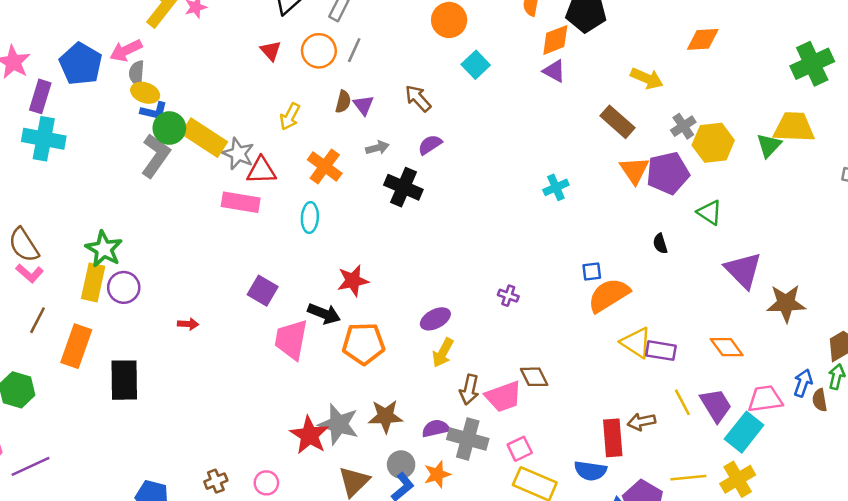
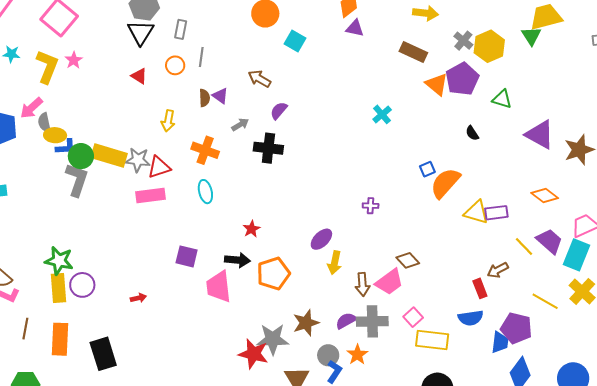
orange circle: (319, 51) -> (175, 65), size x0.7
red star: (353, 281) -> (252, 229), size x0.7
red rectangle: (613, 438) -> (480, 288), size x0.7
yellow line: (688, 478) -> (545, 301), turned 52

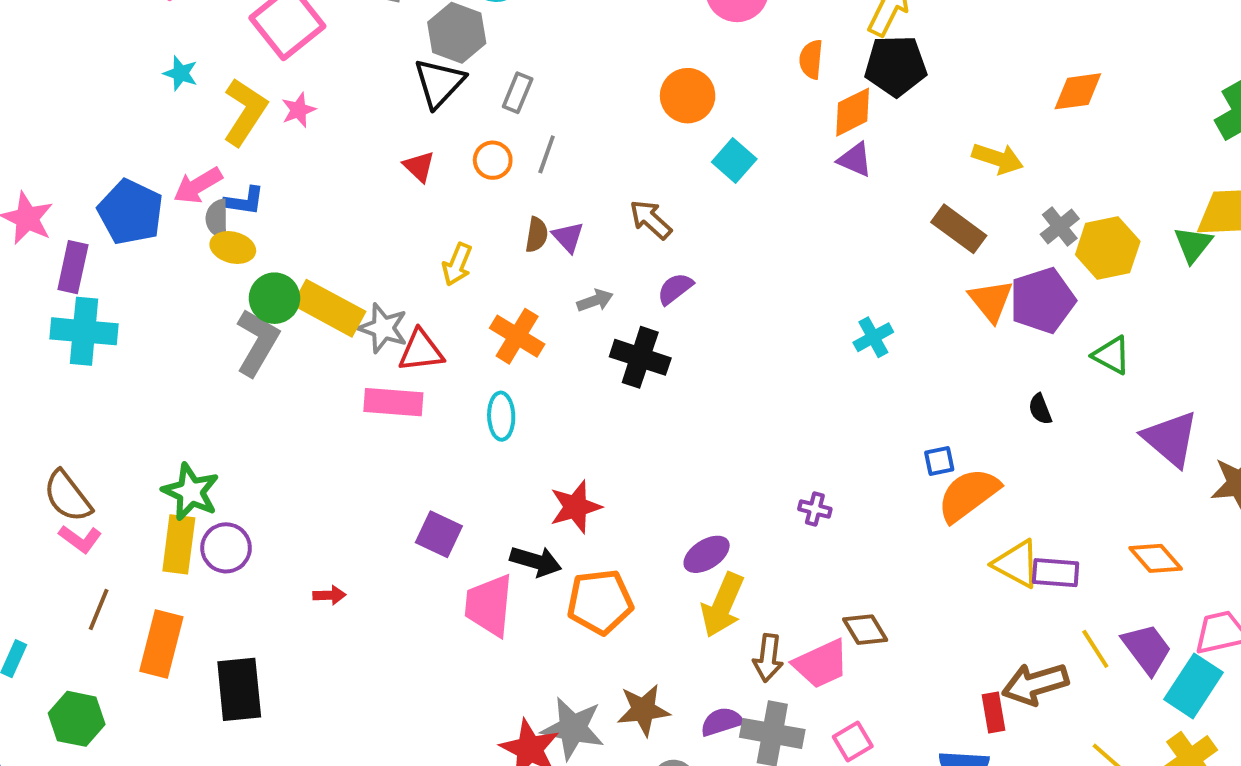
blue L-shape: (66, 147) -> (244, 201), moved
red star: (252, 229) -> (576, 507), size x1.5
yellow arrow: (335, 263) -> (723, 605), size x1.4
brown arrow: (498, 270) -> (1035, 684), size x1.5

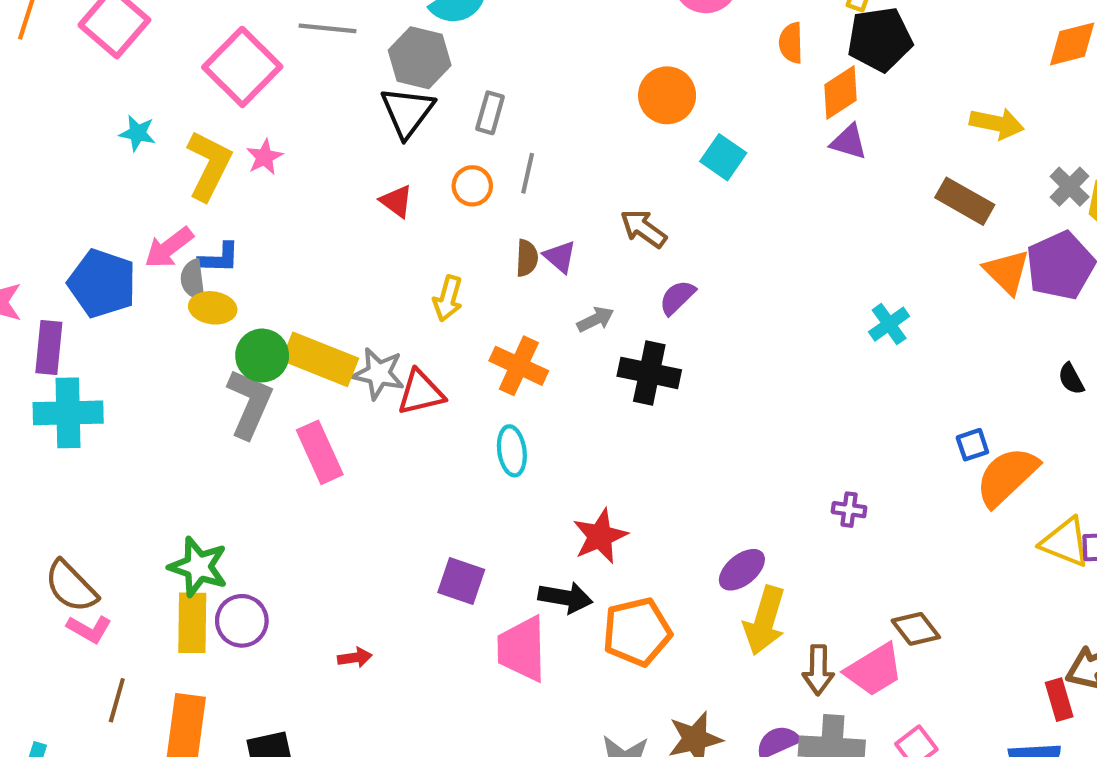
pink rectangle: (393, 402) -> (320, 452), moved, turned 68

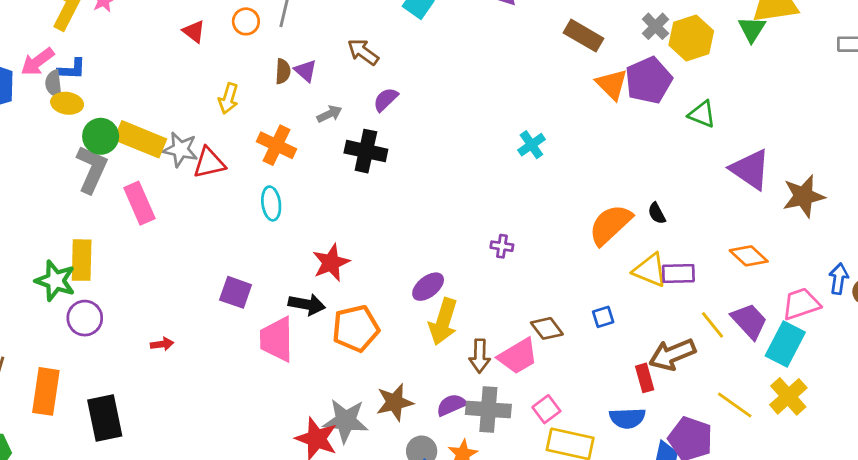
cyan cross: (889, 324) -> (531, 145), moved
black semicircle: (1071, 379) -> (657, 213), moved
blue square: (972, 445) -> (603, 317), moved
yellow rectangle: (192, 623) -> (82, 260), moved

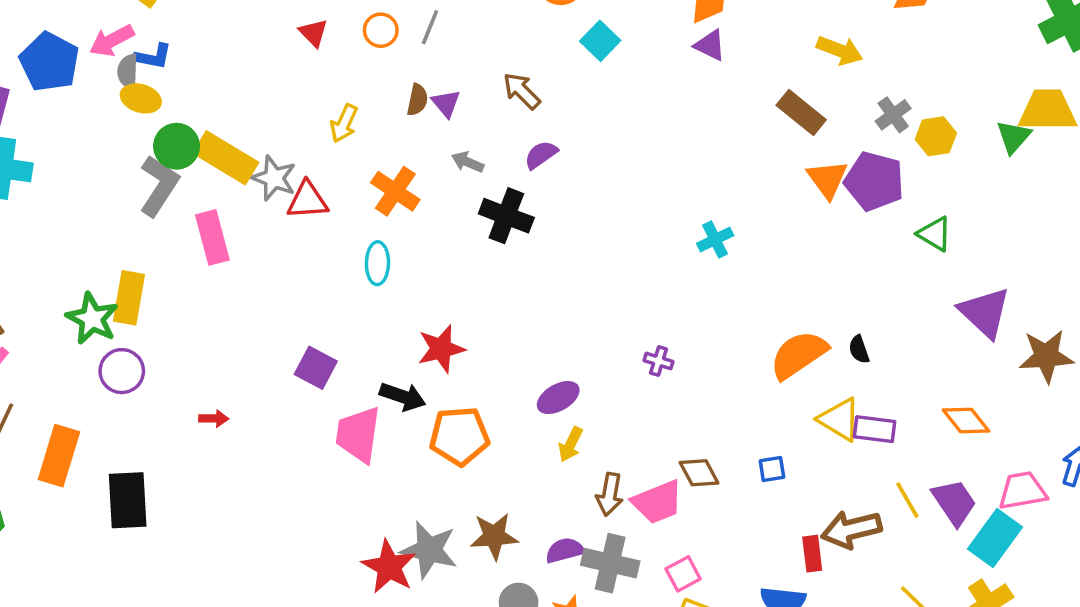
yellow hexagon: (691, 38) -> (936, 136), size x0.7
purple pentagon: (649, 80) -> (874, 181), turned 30
gray arrow: (329, 114) -> (468, 162), turned -140
yellow arrow: (443, 322) -> (571, 444), size x0.6

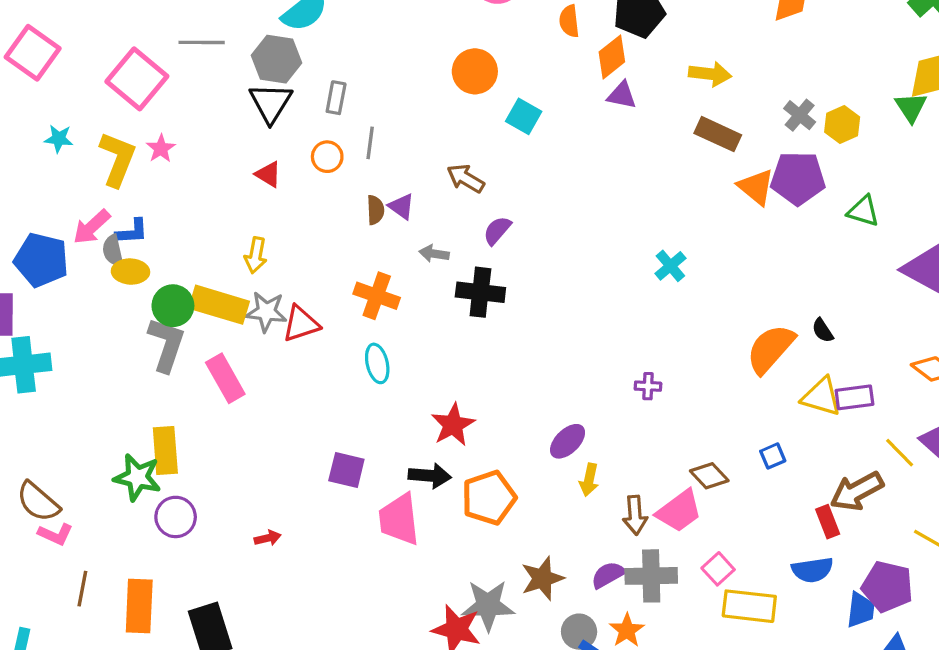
yellow arrow: (840, 50) -> (710, 74), moved
yellow arrow: (344, 123) -> (256, 255), moved

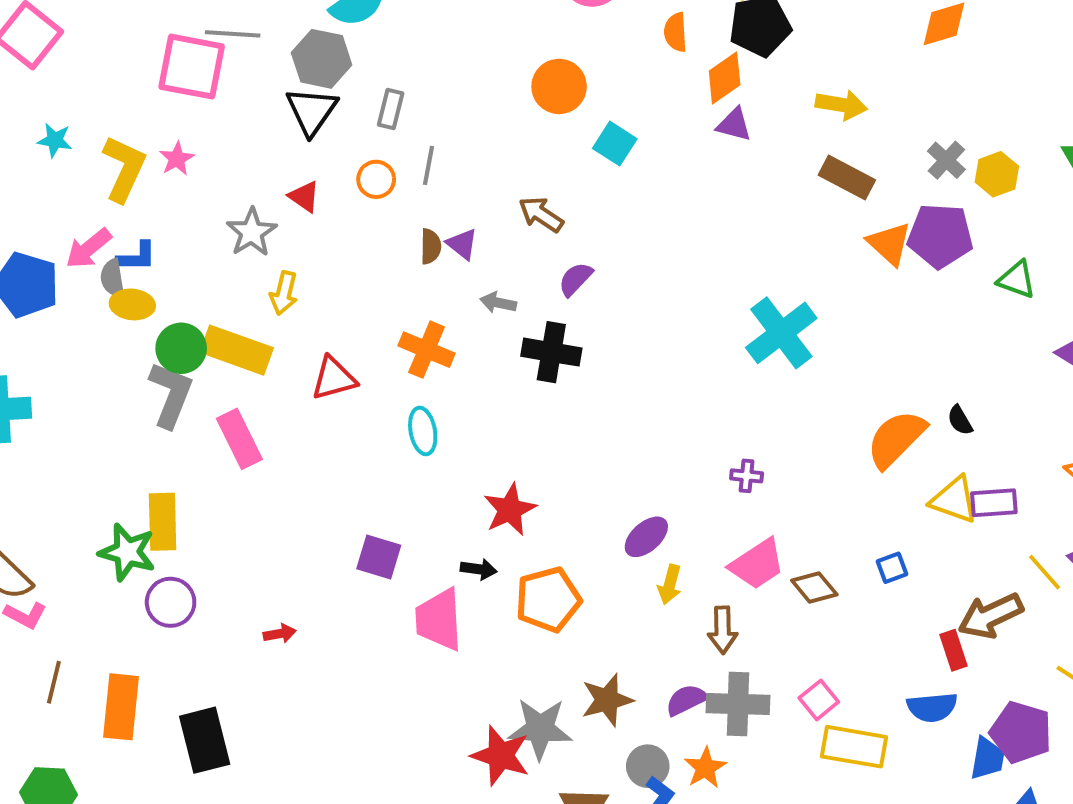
pink square: (137, 79) -> (192, 67), moved, turned -32
cyan cross: (670, 266) -> (781, 333), size x1.8
gray star: (266, 312) -> (252, 232), moved, turned 30
black arrow: (430, 476) -> (479, 569), size x0.7
pink trapezoid: (679, 511) -> (757, 564), moved

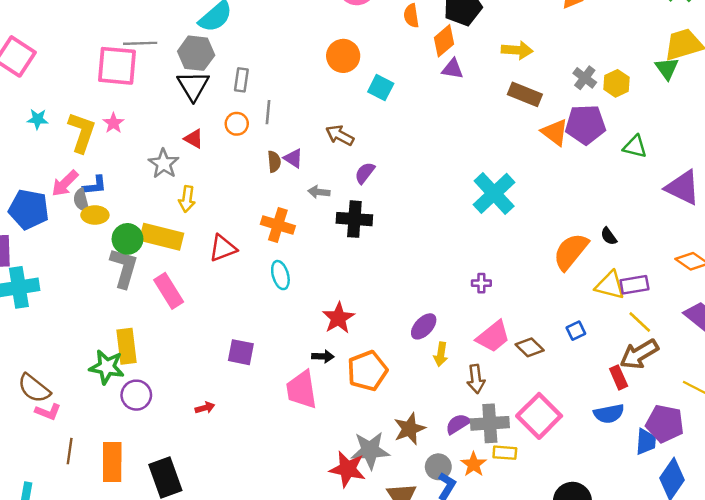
purple square: (379, 557) -> (241, 352), moved
yellow line: (1045, 572) -> (640, 322), moved
pink square: (819, 700) -> (539, 416), size x1.8
yellow rectangle: (854, 747) -> (505, 453), moved, size x0.6

